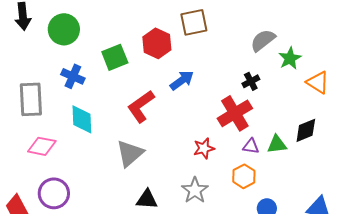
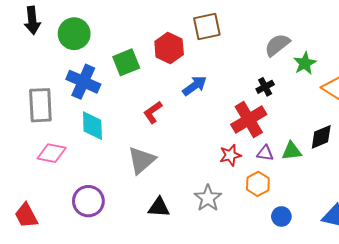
blue cross: (73, 76) -> (83, 82), size x1.4
red L-shape: (141, 106) -> (153, 112), size x0.7
red star: (204, 148) -> (230, 155), moved
purple circle: (54, 193) -> (88, 201), moved

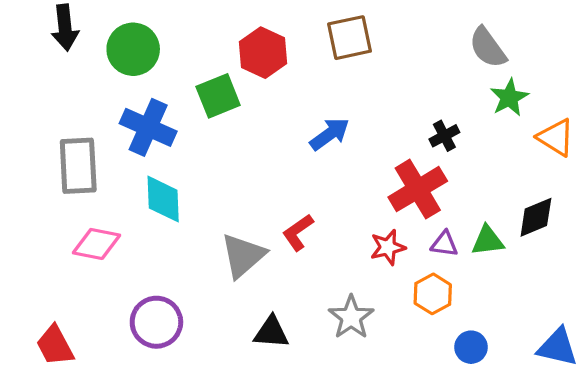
gray semicircle: (277, 45) -> (488, 48), moved, turned -88
red hexagon: (169, 48) -> (263, 53), moved
red L-shape: (153, 112) -> (298, 232), moved

